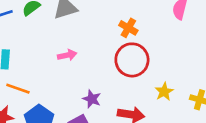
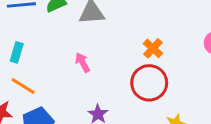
pink arrow: (67, 55) -> (83, 63), turned -120

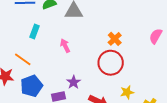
cyan rectangle: (17, 52) -> (34, 32), moved

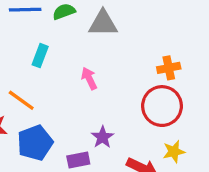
orange cross: (115, 39) -> (169, 68), turned 32
yellow star: (127, 92) -> (174, 152), moved

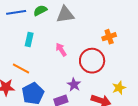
red circle: (162, 106) -> (92, 61), moved

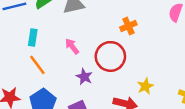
orange line: (21, 68) -> (37, 65), moved, turned 30
purple star: (74, 85) -> (84, 77), moved

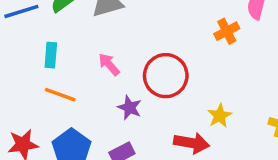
orange cross: (128, 26) -> (227, 31), moved
orange line: (37, 65) -> (60, 95), turned -30

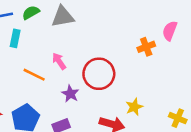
cyan rectangle: (51, 55) -> (15, 38), moved
orange line: (60, 95) -> (34, 75), moved

